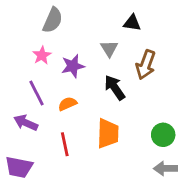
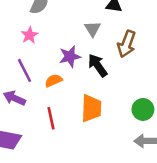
purple star: (73, 66) -> (70, 57), moved

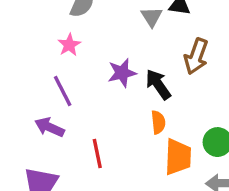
gray triangle: (93, 29) -> (152, 17), moved
orange semicircle: (53, 80) -> (158, 122), moved, turned 108
orange trapezoid: (91, 108) -> (178, 157), moved

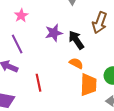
orange semicircle: (158, 122) -> (76, 63), turned -56

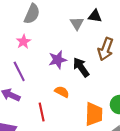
orange semicircle: (76, 63) -> (62, 92), moved

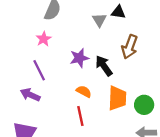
red line: (42, 112) -> (80, 116), moved
orange trapezoid: (94, 114) -> (117, 98), moved

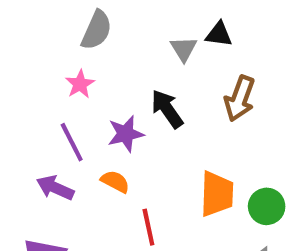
purple star: (79, 58) -> (126, 134), moved
black arrow: (104, 66) -> (167, 109), moved
orange semicircle: (84, 91) -> (115, 182), moved

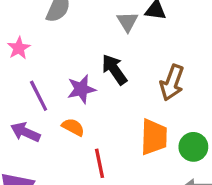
pink star: (80, 84) -> (19, 48), moved
brown arrow: (240, 99) -> (172, 83), moved

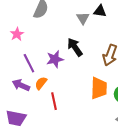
orange semicircle: (73, 127) -> (41, 83), moved, turned -80
red line: (99, 163) -> (54, 101), moved

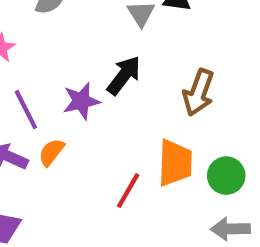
black arrow: (75, 47) -> (124, 75), turned 72
red line: (54, 101) -> (128, 191), moved, turned 42

